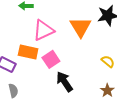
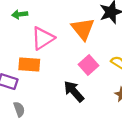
pink square: (51, 59) -> (88, 65), moved

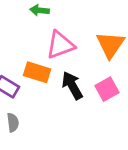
black arrow: (74, 91) -> (72, 85), moved

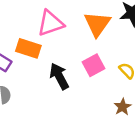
black arrow: (72, 85) -> (59, 76), moved

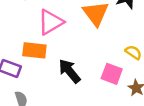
pink square: (93, 65) -> (112, 74), moved, turned -30

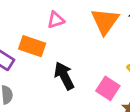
pink triangle: (51, 22) -> (56, 20), size x0.6

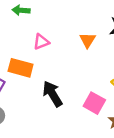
orange triangle: (105, 21) -> (88, 40), size x0.6

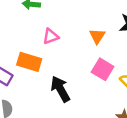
pink square: (94, 103) -> (103, 69), moved

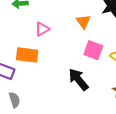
black arrow: (60, 89) -> (79, 79), moved

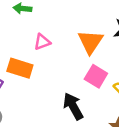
orange triangle: (83, 22) -> (90, 42), size x1.5

